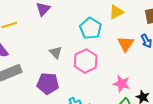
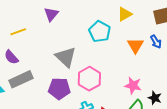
gray triangle: (56, 52) -> (66, 57), size x1.6
pink hexagon: (86, 61) -> (89, 79), moved

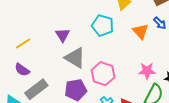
purple triangle: (51, 14) -> (62, 35), moved

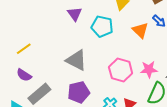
purple triangle: (62, 35) -> (75, 14), moved
pink hexagon: (103, 74) -> (121, 70), moved

